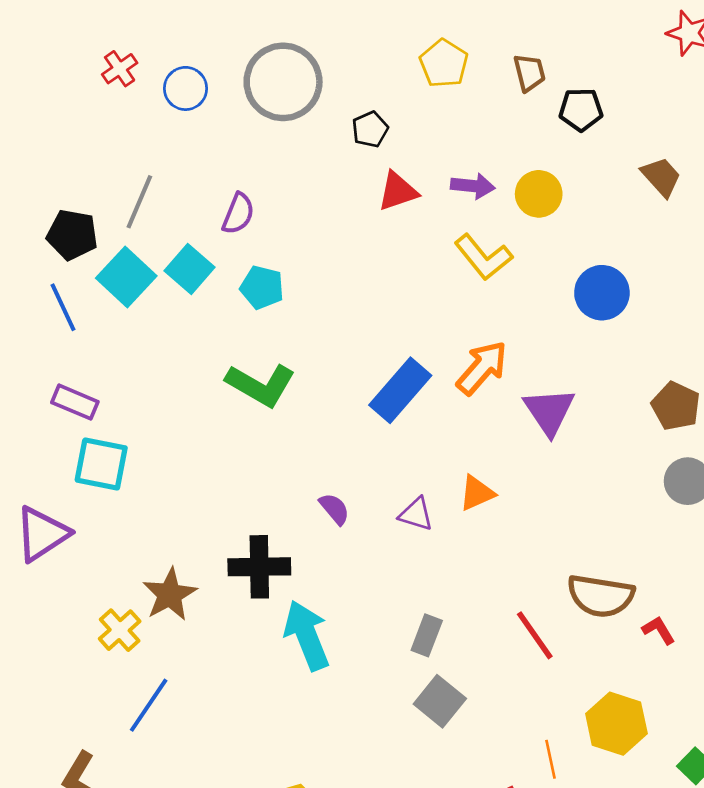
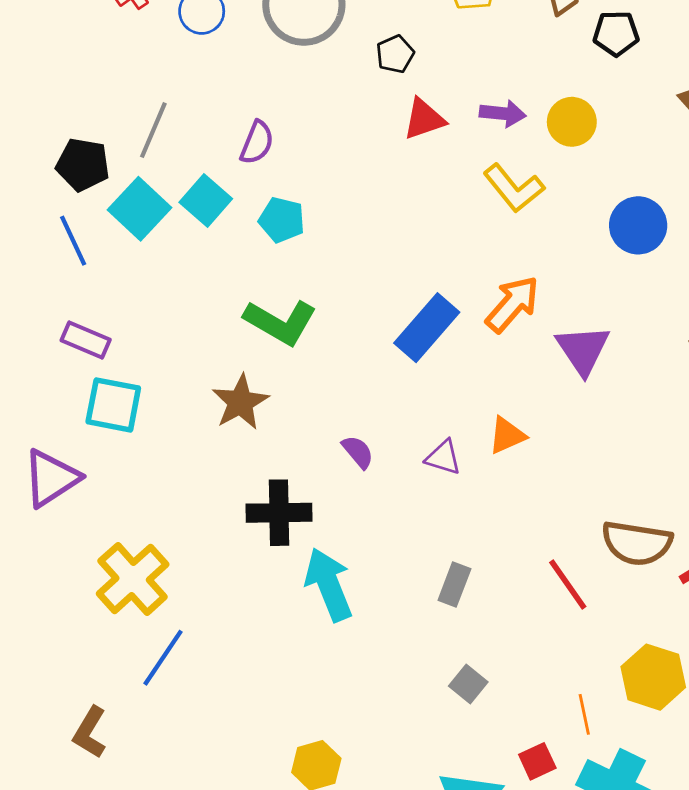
brown star: (170, 594) -> (240, 402), moved
yellow cross: (120, 630) -> (133, 579), size x1.6
gray square: (440, 701) -> (468, 684), moved, size x0.7

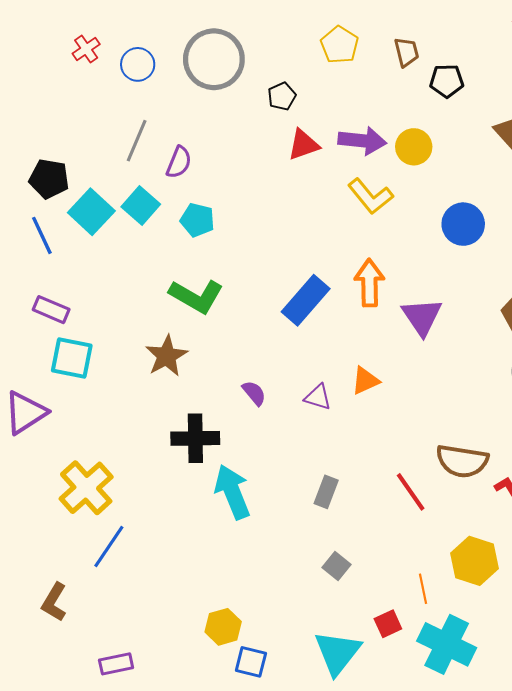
purple arrow: (503, 114) -> (362, 141), size x1.4
gray line: (153, 130) -> (137, 141), moved
orange arrow: (512, 304) -> (369, 283), turned -42

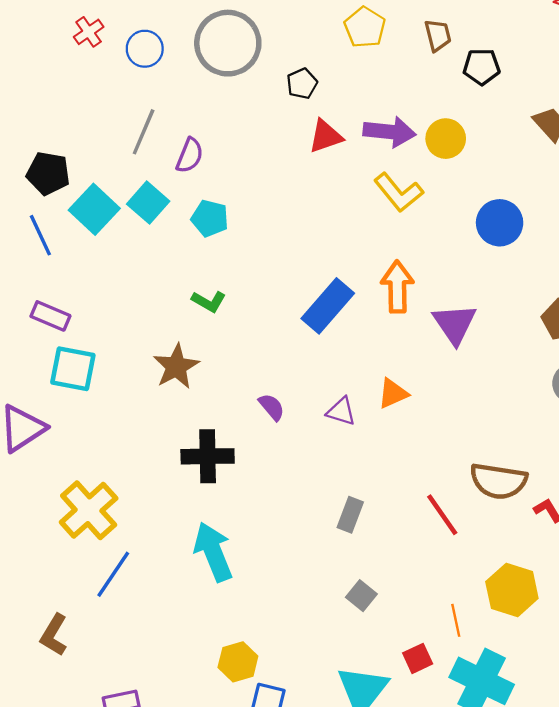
green L-shape: (196, 296) -> (209, 301), size x0.6
cyan arrow: (232, 492) -> (213, 552), moved

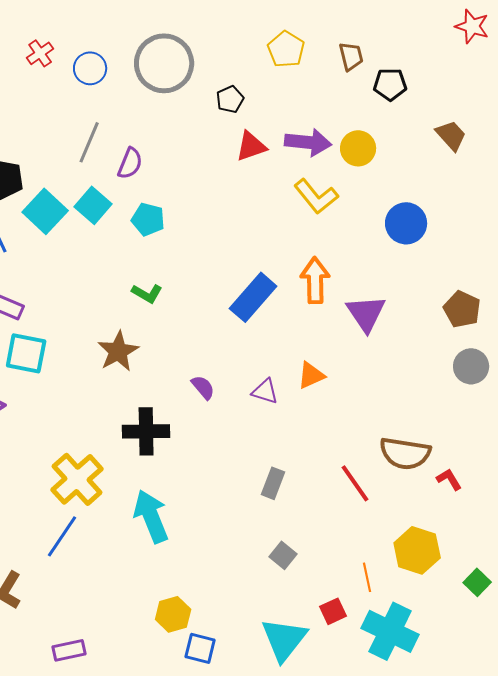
yellow cross: (89, 510) -> (77, 479), moved

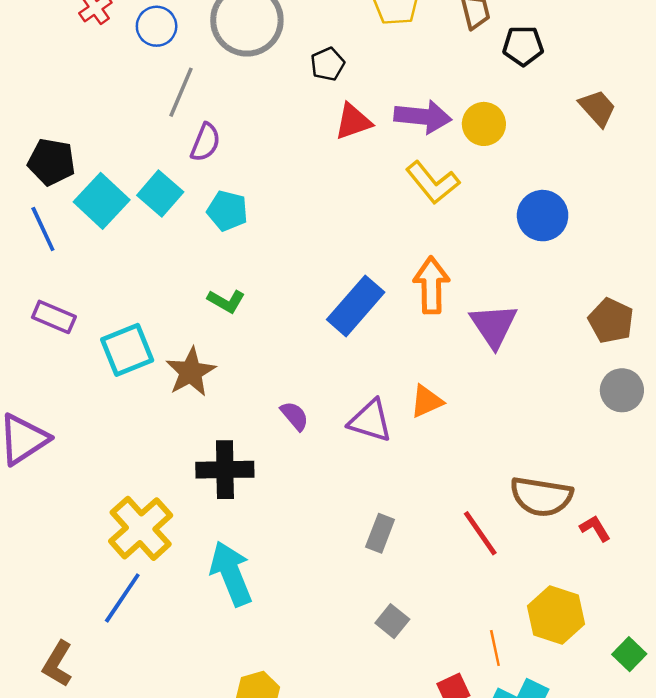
gray line: (89, 142) -> (181, 92), moved
cyan square: (26, 353) -> (127, 350), moved, turned -33
purple triangle: (265, 391) -> (370, 421), size x1.4

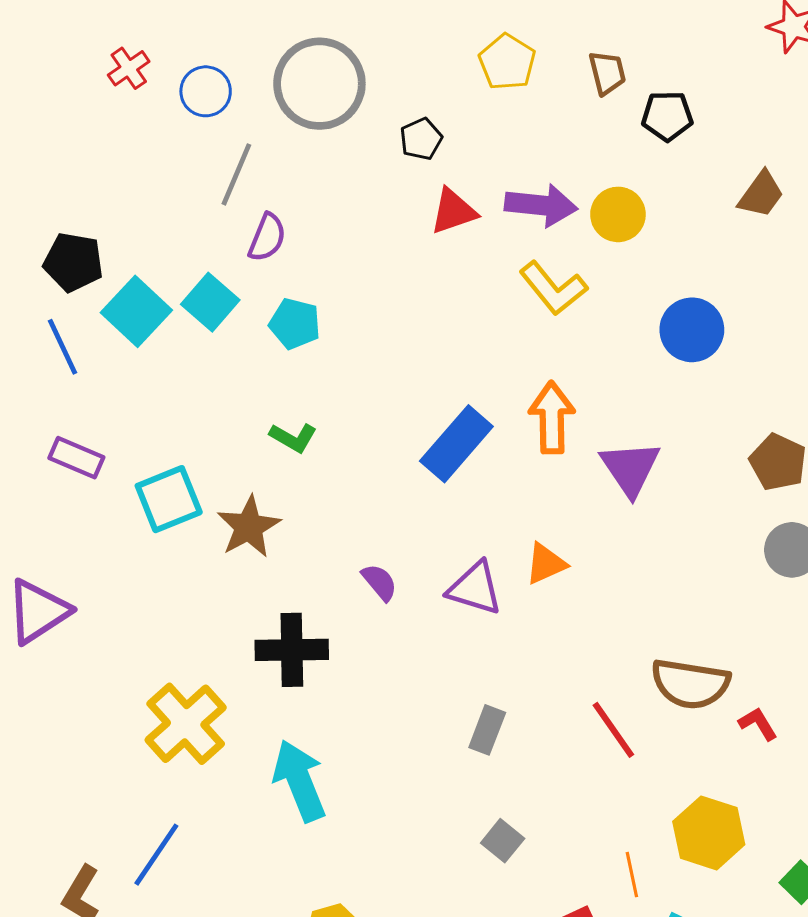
brown trapezoid: (598, 108) -> (761, 194), turned 78
blue line: (122, 598) -> (156, 855), moved

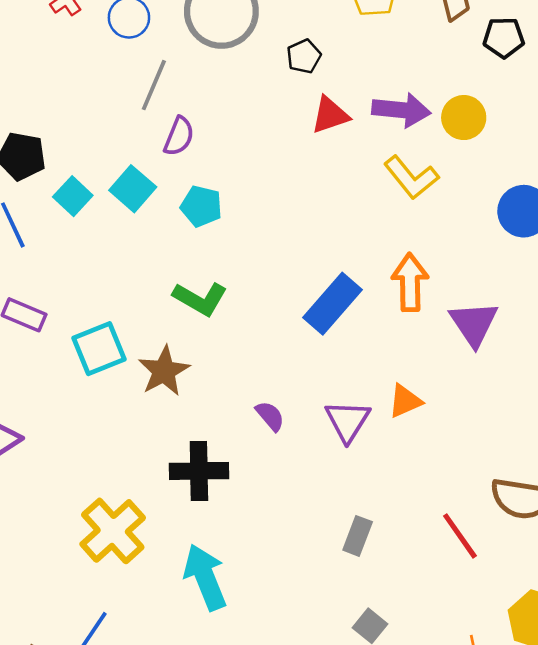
cyan square: (136, 311) -> (73, 196), size x0.7
green L-shape: (293, 438) -> (200, 299), size x1.4
purple triangle: (475, 588) -> (348, 421), turned 45

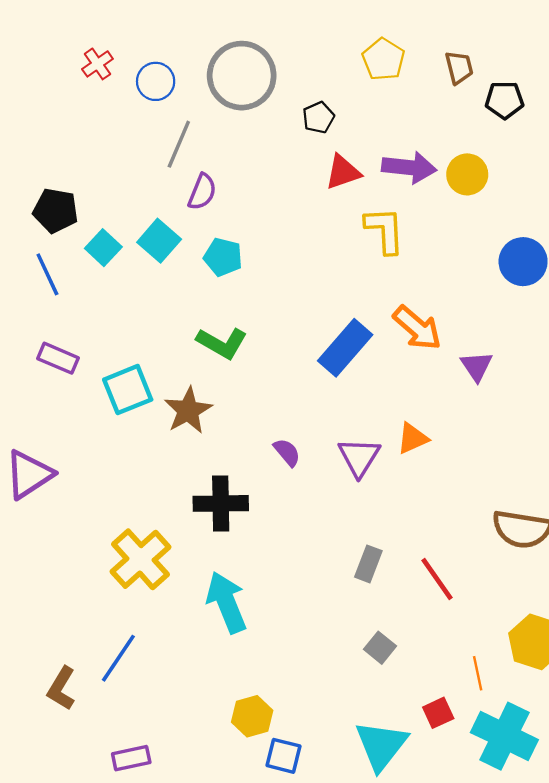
yellow L-shape: (411, 177) -> (385, 230), moved, turned -144
orange arrow: (410, 282) -> (417, 328), turned 132
purple triangle: (474, 324) -> (477, 366), size x0.7
red line: (460, 536) -> (437, 579), moved

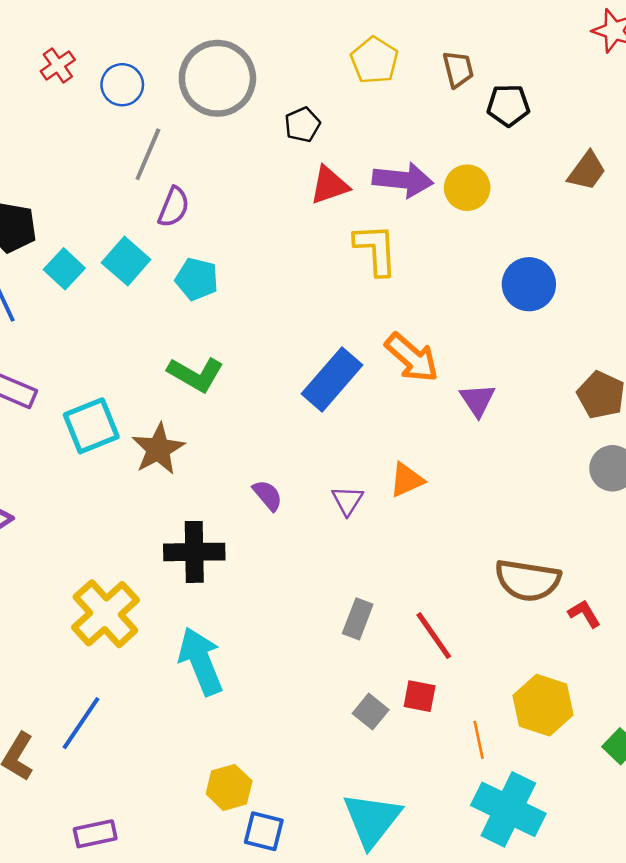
purple triangle: (359, 457) -> (347, 500), size x0.7
red square: (438, 713) -> (420, 696), moved, turned 36

